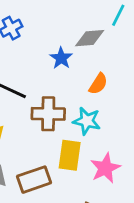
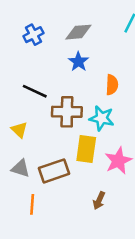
gray diamond: (90, 38) -> (78, 32), moved
orange semicircle: (98, 84) -> (112, 85), turned -30

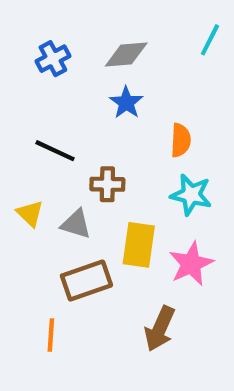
brown cross: (67, 112) -> (107, 184), size x0.7
cyan star: (102, 118) -> (191, 195), moved
gray triangle: (21, 168) -> (76, 224), moved
brown arrow: (99, 201) -> (160, 329), size x1.5

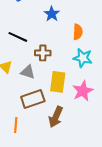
brown arrow: (160, 329) -> (56, 117), moved

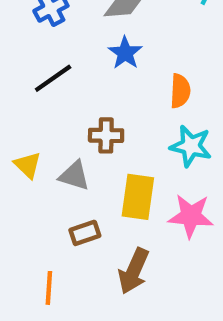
black line: (18, 37) -> (53, 78), moved, turned -60
pink star: (83, 91) -> (191, 216), turned 30
brown rectangle: (33, 99) -> (85, 233), size x0.6

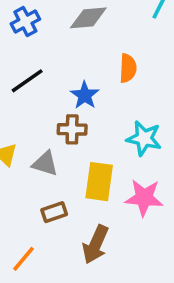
blue star: (125, 53) -> (85, 95), moved
orange semicircle: (180, 91) -> (128, 68), moved
orange line: (49, 288) -> (24, 259), turned 36

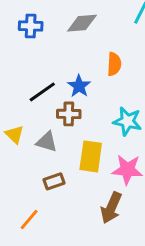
blue cross: (25, 21) -> (31, 26), turned 30
black line: (27, 81) -> (42, 92), moved
brown arrow: (95, 244) -> (111, 208), moved

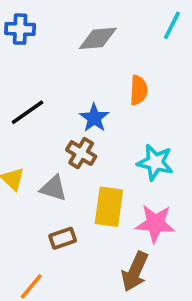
blue cross: (31, 26) -> (20, 29), moved
black line: (42, 92) -> (27, 112), moved
brown cross: (69, 114) -> (81, 153), turned 30

